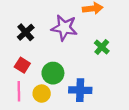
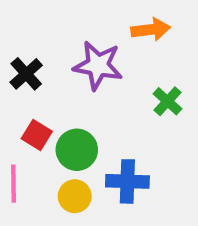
red square: (22, 65) -> (37, 135), moved
yellow circle: (42, 94) -> (75, 196), moved

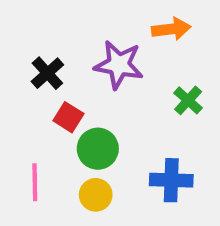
red square: (37, 135) -> (68, 117), moved
blue cross: (127, 181) -> (171, 180), moved

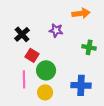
purple star: (119, 65) -> (56, 30), size x0.6
green cross: (188, 100) -> (89, 47), turned -32
pink line: (35, 182) -> (24, 79), moved

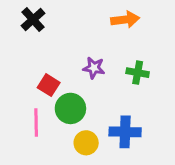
purple star: (56, 30) -> (94, 68), moved
black cross: (22, 34) -> (33, 20), moved
yellow circle: (45, 92) -> (86, 143), moved

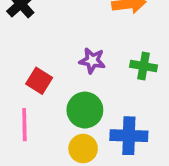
green circle: (70, 108) -> (85, 110), moved

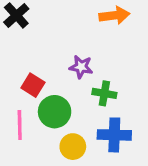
green cross: (144, 66) -> (104, 93), moved
green circle: (85, 110) -> (55, 112), moved

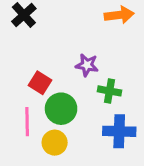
yellow circle: (73, 147) -> (55, 143), moved

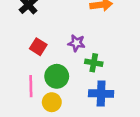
red square: (40, 83) -> (38, 47), moved

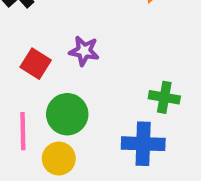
purple star: (76, 43) -> (84, 51), moved
green cross: (94, 63) -> (164, 97), moved

